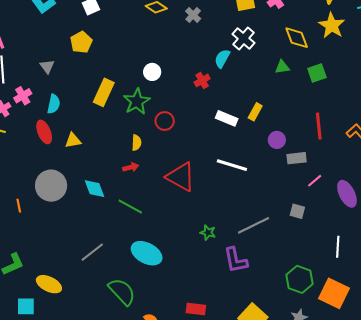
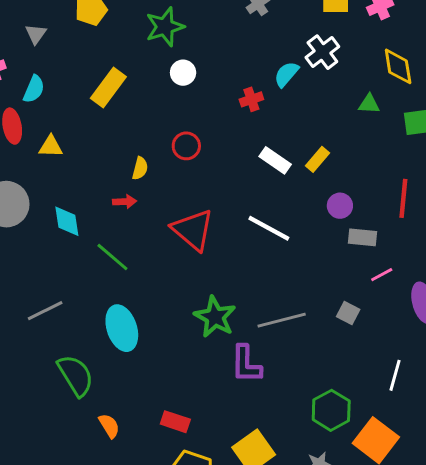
green star: (137, 101) -> (165, 27), moved
green star: (208, 233) -> (215, 317), size x1.8
cyan ellipse: (147, 253) -> (122, 328), turned 32

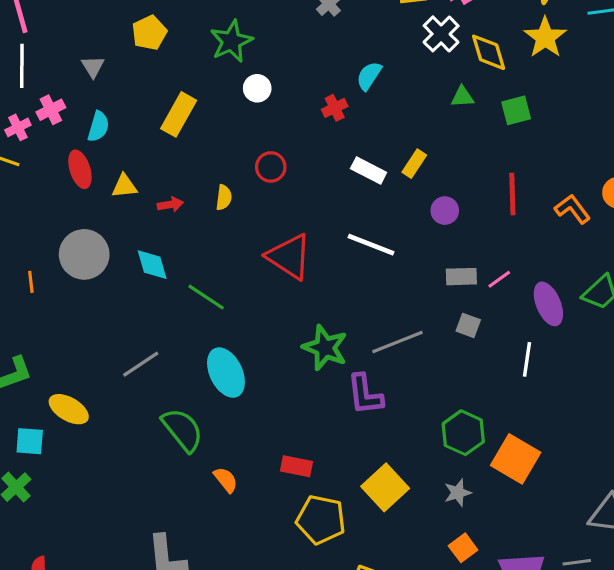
white cross: (322, 52) -> (441, 34), moved
red arrow: (125, 202) -> (170, 204), moved
gray rectangle: (363, 237) -> (461, 277), moved
white line: (395, 375) -> (527, 359), moved

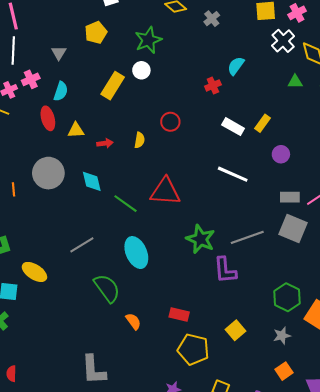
white circle: (257, 88) -> (141, 70), moved
red triangle: (289, 257) -> (165, 192), moved, turned -32
gray square: (468, 325) -> (293, 229), size x1.8
yellow square: (385, 487) -> (235, 330), size x0.7

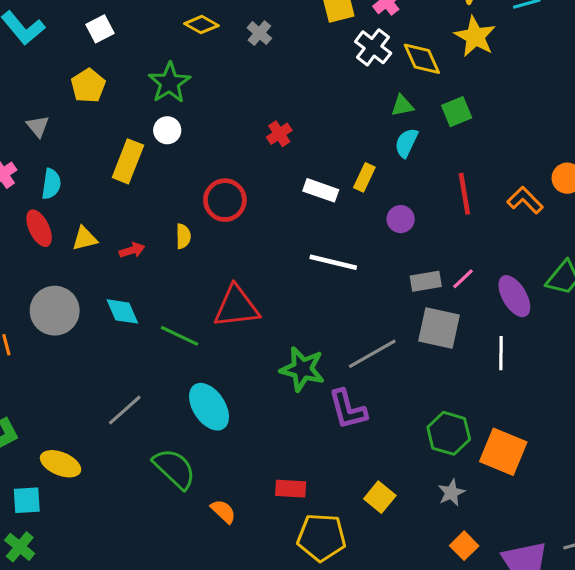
cyan semicircle: (236, 66) -> (406, 143), moved
red circle: (170, 122) -> (225, 200), size x1.4

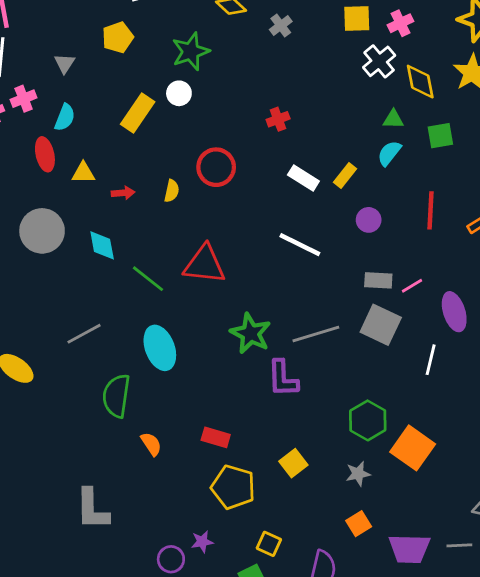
green semicircle: (174, 469) -> (116, 396), turned -138

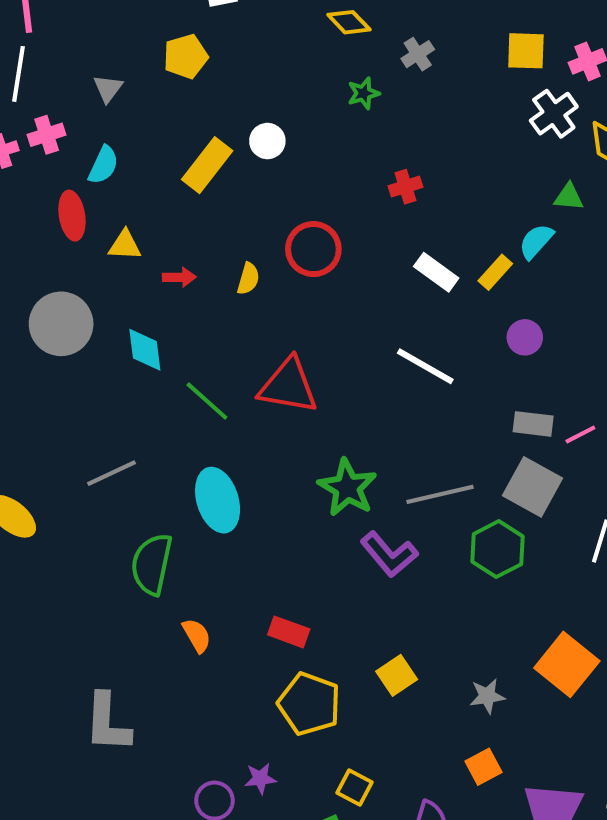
green star: (191, 51) -> (363, 93), moved, size x0.6
cyan semicircle: (389, 153) -> (536, 241), moved
purple L-shape: (283, 378) -> (389, 554), turned -42
green hexagon: (368, 420) -> (497, 549), moved

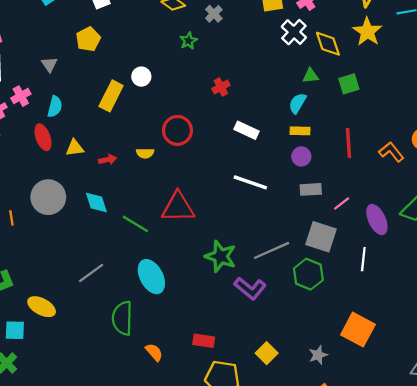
yellow rectangle: (495, 272) -> (300, 131), moved, turned 60
yellow semicircle: (248, 279) -> (145, 153), turned 84
gray rectangle: (533, 424) -> (311, 189), moved

